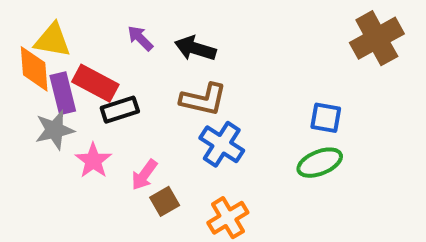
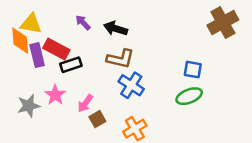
gray star: (55, 130) -> (29, 106), moved

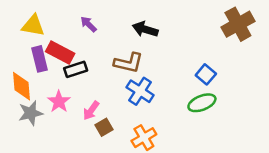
black arrow: (116, 29) -> (145, 29), moved
orange diamond: (20, 41) -> (22, 86), moved
blue square: (193, 70) -> (206, 74), turned 30

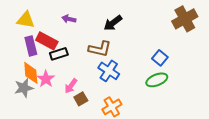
purple arrow: (89, 24) -> (69, 19), turned -32
black arrow: (145, 29) -> (113, 23), turned -54
orange diamond: (22, 86) -> (31, 73), moved

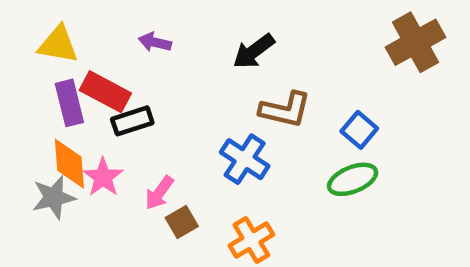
brown L-shape: (100, 49) -> (285, 110), moved

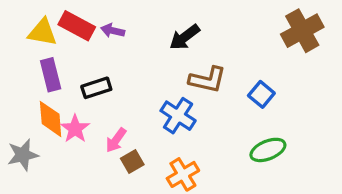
red rectangle: (105, 92) -> (77, 26), moved
green ellipse: (353, 179) -> (268, 150), moved
gray star: (54, 197) -> (23, 155), moved

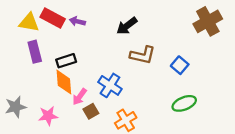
blue cross: (178, 116) -> (110, 85), moved
orange diamond: (51, 119) -> (64, 82), moved
pink star: (75, 129) -> (48, 116), moved, turned 30

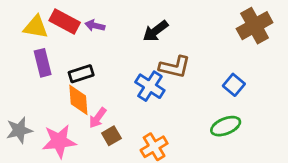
blue square: (180, 65) -> (234, 85), moved
blue cross: (110, 85) -> (150, 86), moved
pink star: (48, 116) -> (59, 141), size x1.4

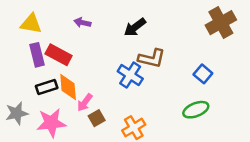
red rectangle: (65, 21) -> (59, 55), moved
black rectangle: (81, 74) -> (47, 87), moved

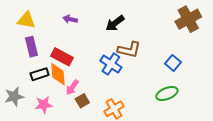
red rectangle: (59, 55) -> (62, 57), moved
pink star: (51, 123) -> (44, 105), size x0.7

